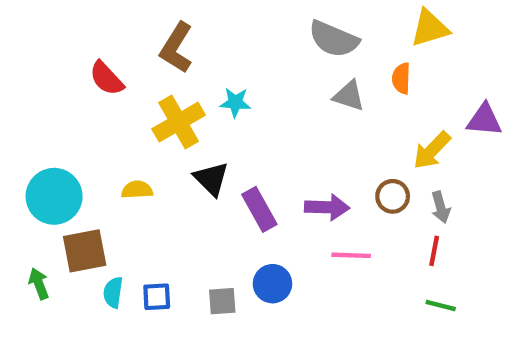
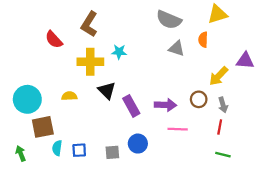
yellow cross: (179, 122) -> (90, 62), turned 30
green arrow: (39, 284) -> (21, 154), moved

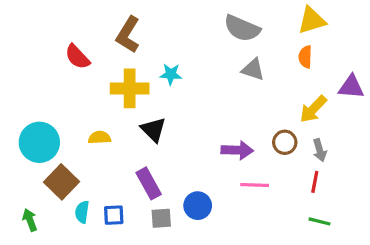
orange semicircle: (203, 40) -> (305, 57), moved
purple rectangle: (131, 106) -> (149, 183), moved
brown square: (43, 127) -> (62, 182), turned -35

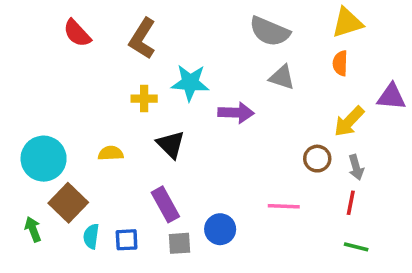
red semicircle: (77, 57) -> (77, 33), moved
cyan star: (171, 74) -> (190, 83), size x1.5
yellow cross: (130, 88) -> (144, 99), size x0.6
purple arrow: (237, 150) -> (236, 113), moved
green arrow: (30, 220) -> (33, 229), moved

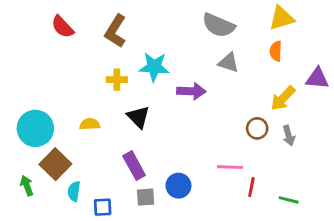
red line: (351, 203) -> (251, 187), moved
blue square: (127, 240) -> (103, 207), moved

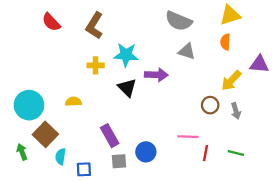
black triangle: (138, 117) -> (127, 88), moved
green line: (289, 200) -> (236, 153), moved

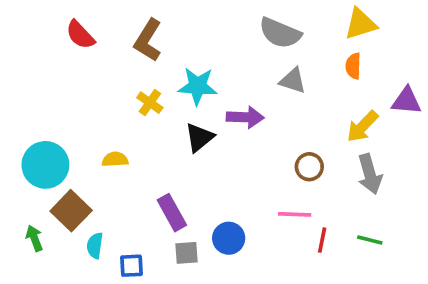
yellow cross: (96, 65) -> (150, 103), turned 35
black triangle: (127, 88) -> (199, 137), turned 36
brown circle: (210, 105) -> (309, 167), moved
gray arrow: (236, 111) -> (370, 174), size x1.5

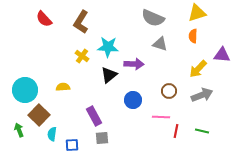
gray arrow: (370, 174) -> (202, 95), turned -95
blue circle: (229, 238) -> (133, 100), moved

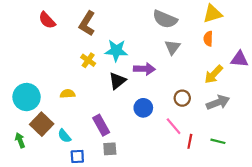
gray triangle: (160, 44) -> (172, 47), turned 49
pink line: (161, 117) -> (174, 126), turned 48
cyan semicircle: (52, 134) -> (64, 136), moved, turned -48

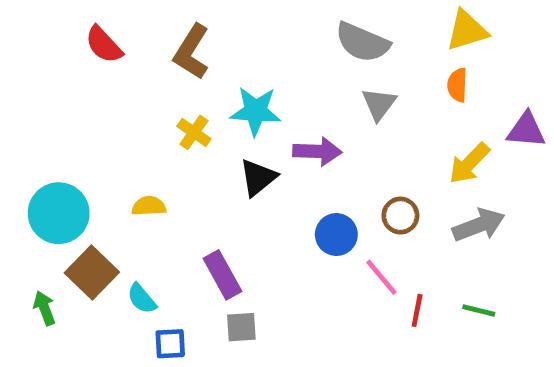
blue circle: (143, 108) -> (336, 235), moved

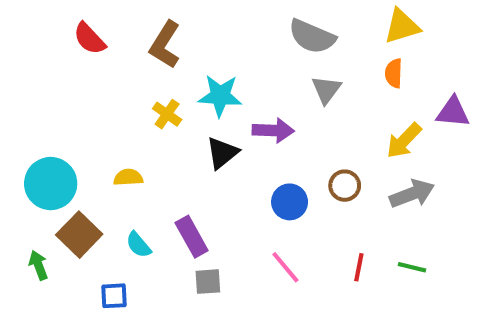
pink line: (381, 277) -> (285, 267), moved
cyan semicircle: (142, 299) -> (138, 245), moved
blue square: (170, 344) -> (114, 296), moved

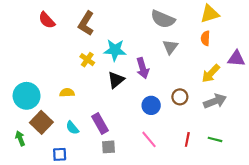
purple arrow: (273, 130) -> (143, 68), turned 72

